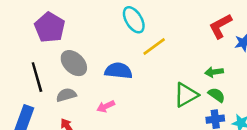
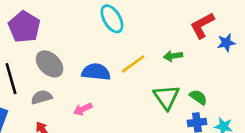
yellow line: (154, 47) -> (133, 64), moved
green arrow: (214, 72) -> (173, 56), moved
green triangle: (186, 95) -> (166, 97), turned -36

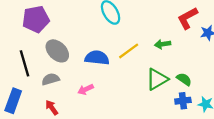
purple pentagon: (24, 27) -> (36, 19), turned 30
green triangle: (166, 97) -> (157, 79), turned 35

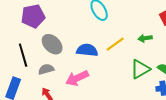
pink arrow: (86, 89) -> (77, 78), size x1.6

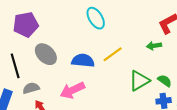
green arrow: (145, 38) -> (154, 46), moved
gray semicircle: (46, 69) -> (31, 88), moved

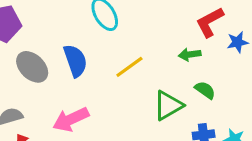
blue semicircle: (83, 61) -> (75, 61), moved, turned 65
green semicircle: (165, 81) -> (205, 90), moved

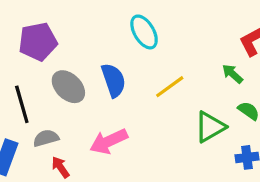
green arrow: (190, 55) -> (233, 74), turned 50

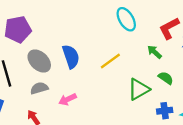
cyan ellipse: (144, 32) -> (126, 19), moved
gray semicircle: (46, 138) -> (39, 88), moved
pink arrow: (109, 141) -> (67, 99), size x0.7

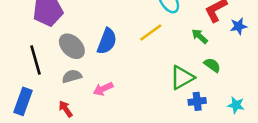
blue semicircle: (71, 56) -> (107, 41), turned 40
yellow line: (110, 61) -> (151, 32), moved
blue cross: (165, 111) -> (197, 101), moved

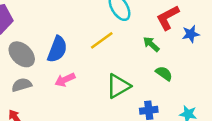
green triangle: (182, 78) -> (118, 86), moved
pink arrow: (103, 89) -> (65, 80), moved

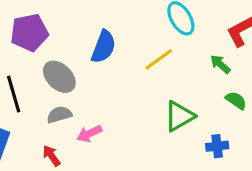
blue semicircle: (57, 49) -> (104, 47), moved
pink arrow: (65, 80) -> (89, 134), moved

